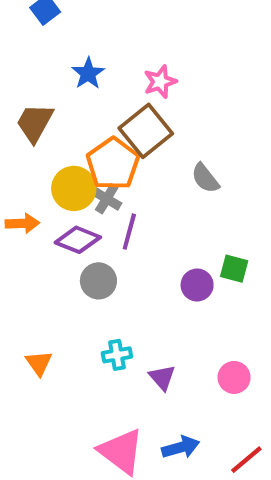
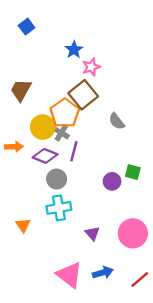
blue star: (88, 73) -> (74, 50), moved
cyan cross: (117, 355) -> (59, 208), moved, size x1.5
pink circle: (234, 377) -> (133, 233), size x1.6

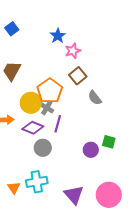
blue square: (27, 27) -> (12, 29), moved
brown square: (83, 95) -> (78, 76), moved, size x0.7
cyan cross: (59, 208) -> (37, 182), moved
purple triangle: (92, 233) -> (74, 195), size x1.5

